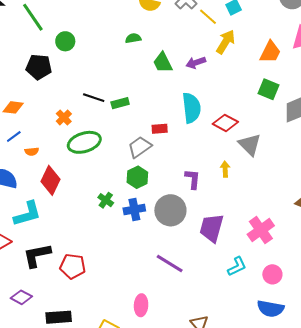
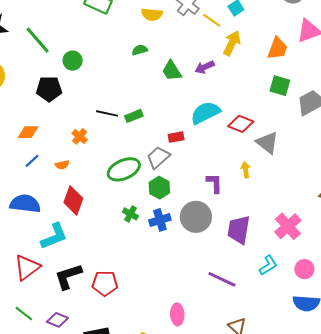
cyan semicircle: (191, 108) -> (205, 113), turned -104
green ellipse: (84, 142) -> (124, 169), moved
orange semicircle: (32, 151) -> (62, 165), moved
purple line: (170, 263) -> (222, 279), moved

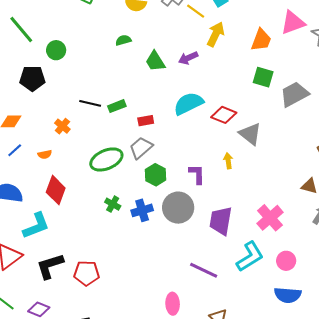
red rectangle: (176, 137) -> (146, 121), moved
green hexagon: (159, 188) -> (156, 175), moved
cyan L-shape: (268, 265) -> (250, 257), size x1.5
pink ellipse: (177, 314) -> (173, 304), moved

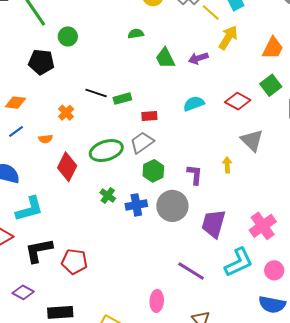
green square: (263, 77) -> (271, 85), turned 30
cyan semicircle: (188, 103) -> (194, 104), size x0.7
red diamond: (224, 115) -> (238, 101), moved
red diamond: (56, 190) -> (67, 167), moved

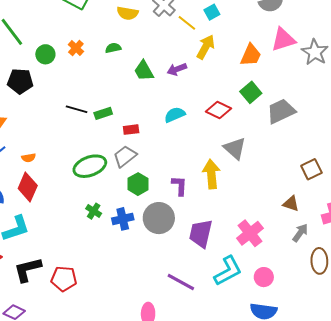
orange cross: (66, 113) -> (76, 48), moved
yellow arrow: (227, 165) -> (211, 174), size x1.8
red diamond: (67, 167) -> (28, 187), moved

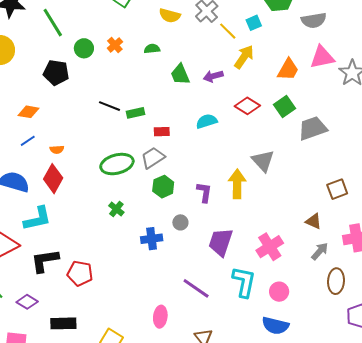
red diamond: (218, 110) -> (247, 106), moved
gray circle: (159, 218) -> (180, 222), size x0.5
blue cross: (123, 219) -> (152, 239), moved
cyan L-shape: (228, 271) -> (244, 282), turned -56

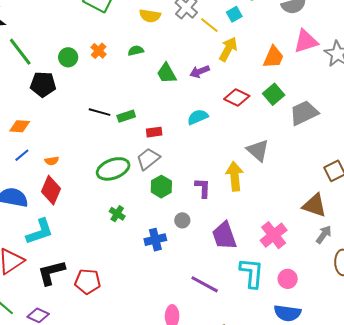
green line: (53, 23) -> (20, 52), moved
brown triangle: (313, 221) -> (314, 205), size x1.5
purple trapezoid: (221, 242) -> (224, 236), turned -32

